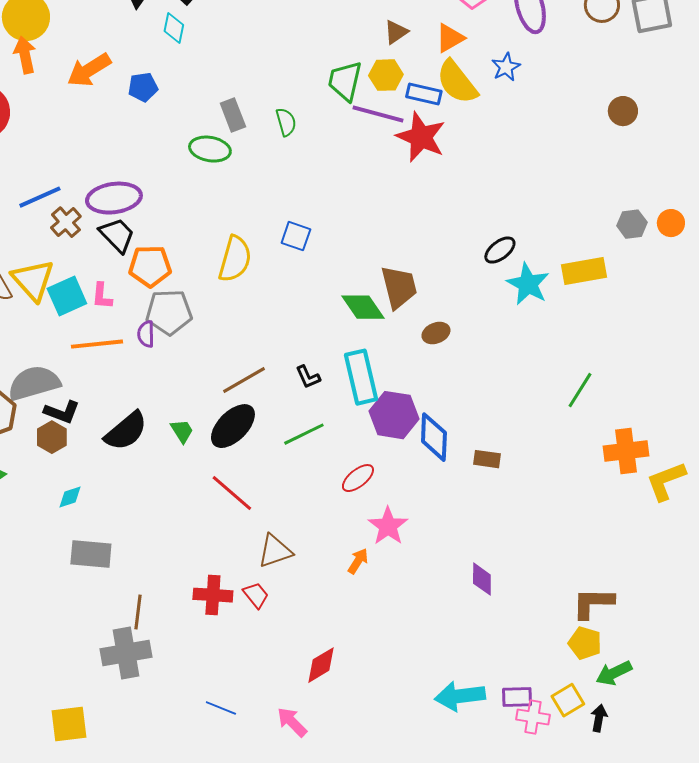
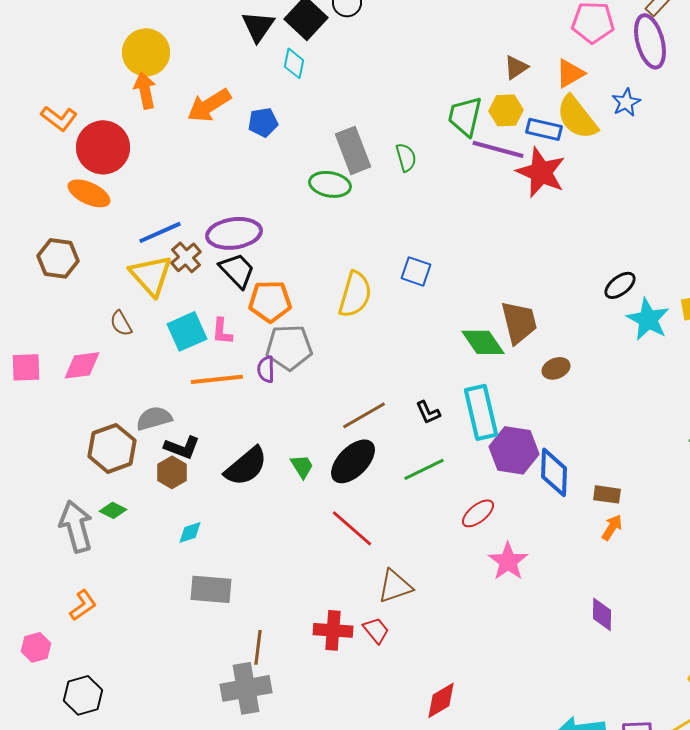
gray rectangle: (233, 115) -> (353, 150), size x1.4
yellow triangle: (33, 280) -> (151, 275), moved
gray semicircle: (34, 383) -> (154, 418), size x0.7
orange arrow: (358, 561) -> (612, 527), moved

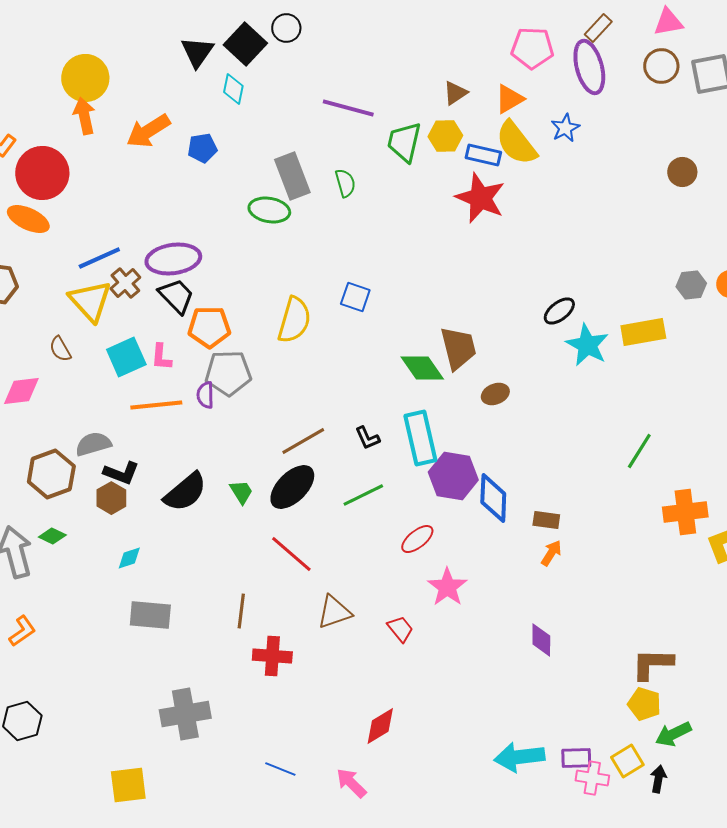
purple line: (498, 149) -> (348, 108), moved
red trapezoid: (376, 630) -> (400, 629), moved
brown line: (258, 647) -> (241, 611), moved

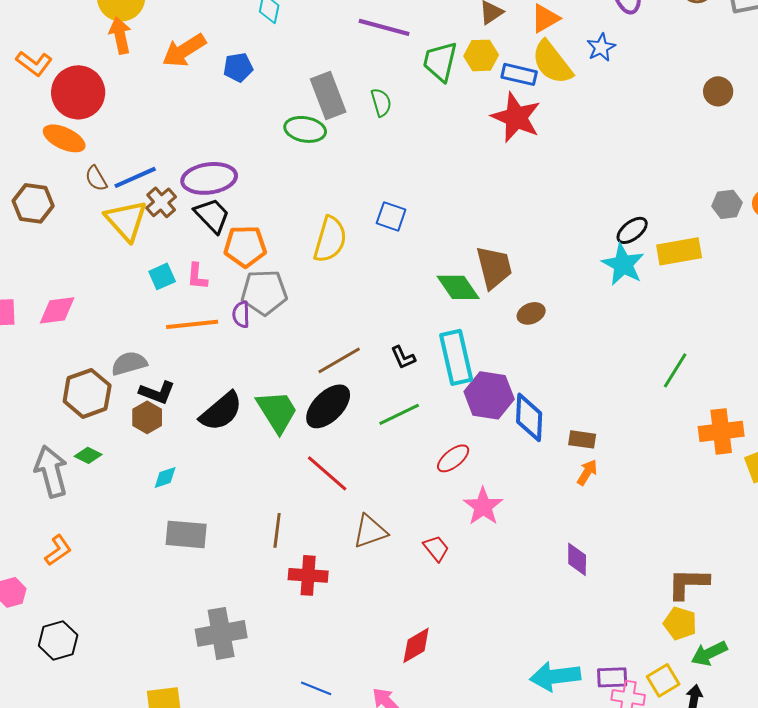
black ellipse: (559, 311) -> (632, 230), moved
brown semicircle: (60, 349) -> (96, 178), moved
cyan square: (126, 357) -> (162, 276), size x0.7
green trapezoid: (241, 492) -> (277, 411), size x1.8

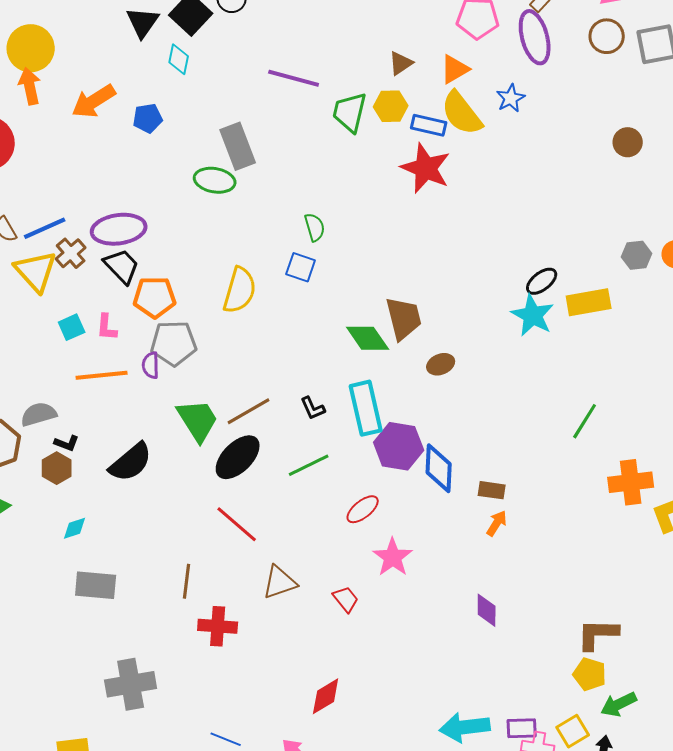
green semicircle: (381, 102) -> (315, 227), moved
black L-shape: (157, 392) -> (67, 443), size x0.7
green trapezoid: (277, 411) -> (198, 420), moved

